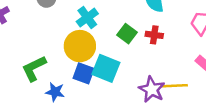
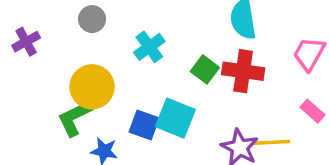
red cross: (154, 35) -> (243, 71), size x1.6
yellow circle: (80, 46) -> (92, 87), moved

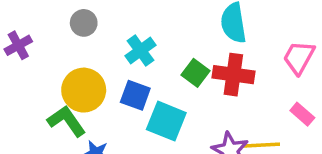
green L-shape: (75, 118) -> (66, 121), turned 81
blue square: (144, 125) -> (135, 95), moved

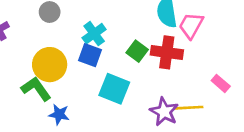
pink trapezoid: (299, 57) -> (191, 25), moved
blue square: (135, 95) -> (90, 55), moved

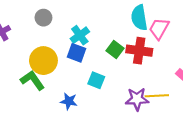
cyan square: (114, 89) -> (96, 80), size x0.7
purple star: (164, 112) -> (137, 99), turned -30
blue star: (59, 114) -> (69, 101), moved

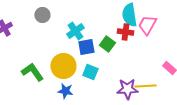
red cross: (139, 51) -> (125, 32), moved, size x0.7
blue square: (76, 53) -> (86, 47), moved, turned -30
yellow circle: (43, 61) -> (63, 66), moved

